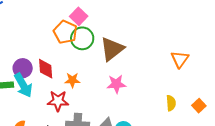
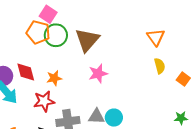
yellow semicircle: (171, 103) -> (160, 66), moved

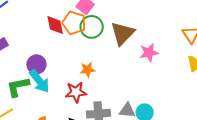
red diamond: (26, 72) -> (55, 25), moved
pink star: (98, 74) -> (149, 53), moved

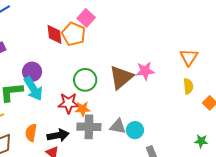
green circle: (92, 27) -> (85, 80), moved
brown triangle: (123, 33) -> (121, 77), moved
orange star: (87, 70) -> (83, 109), moved

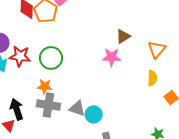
brown triangle: (121, 77) -> (123, 36), moved, size x0.6
red star: (69, 103) -> (20, 56), moved
black arrow: (58, 135) -> (17, 109), turned -105

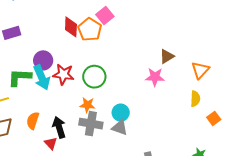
cyan circle: (94, 114) -> (121, 113), moved

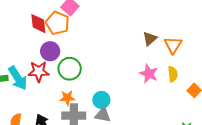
brown triangle: (167, 56) -> (150, 39), moved
purple circle: (43, 60) -> (50, 51), moved
pink star: (155, 77) -> (149, 74), moved, turned 30

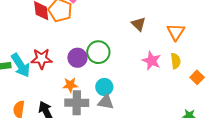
brown triangle: (150, 39) -> (139, 24), moved, turned -35
purple circle: (50, 51) -> (77, 58), moved
green circle: (70, 69) -> (98, 52), moved

